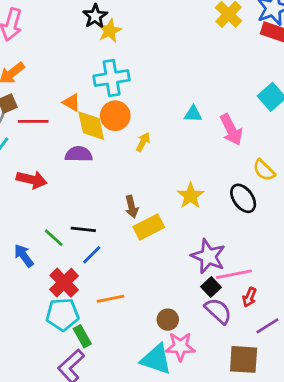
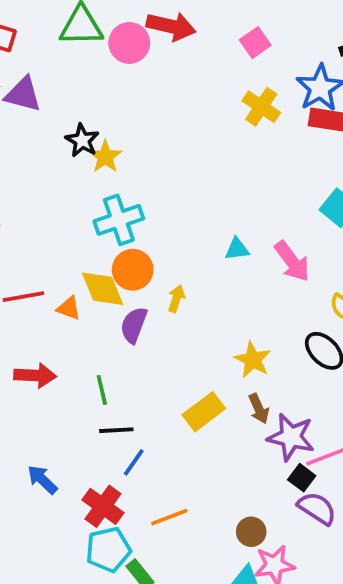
orange triangle: (71, 102) -> (69, 308), moved
purple semicircle: (79, 154) -> (134, 325), moved, turned -60
brown arrow: (132, 207) -> (259, 409), moved
green line: (54, 238) -> (102, 390), moved, turned 45

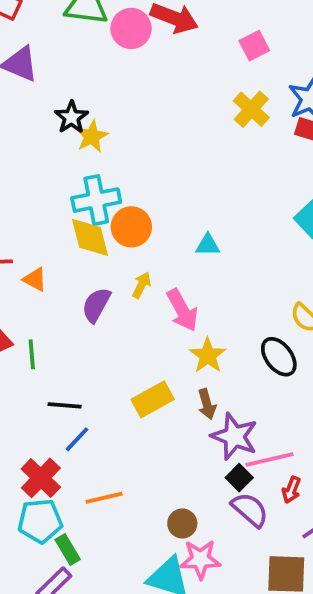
pink arrow: (292, 261) -> (182, 310), moved
orange circle: (133, 270) -> (131, 227), moved
yellow diamond: (103, 289) -> (90, 237), moved
green line: (102, 390) -> (32, 354), moved

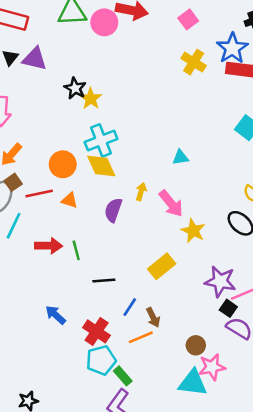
orange circle: (131, 227) -> (63, 164), moved
brown arrow: (207, 404) -> (153, 317), moved
blue line: (77, 439) -> (130, 307), moved

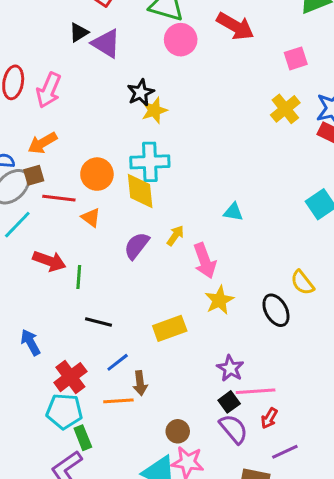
pink circle: (104, 22) -> (181, 40), moved
purple star: (220, 281) -> (230, 368), size x0.7

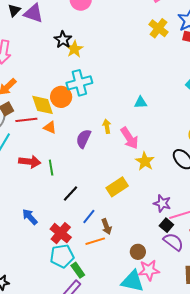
orange circle: (97, 174) -> (61, 97), moved
yellow diamond: (140, 191) -> (43, 105), moved
yellow arrow: (175, 236) -> (107, 126), turned -32
black line: (99, 322) -> (71, 193), turned -48

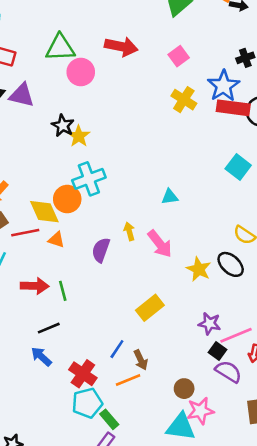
yellow star: (145, 161) -> (199, 269), moved
black line: (71, 193) -> (49, 328), moved, turned 30

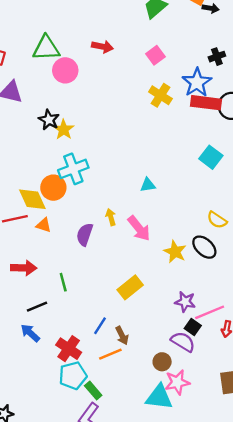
red arrow: (121, 46) -> (102, 47), size x0.7
green line: (63, 291) -> (63, 282), moved
purple semicircle: (228, 372) -> (183, 342), moved

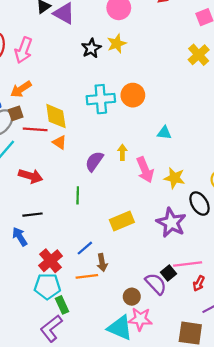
yellow star: (64, 130) -> (117, 44), moved
orange circle: (53, 188) -> (133, 95), moved
yellow star: (175, 252) -> (174, 178), moved, turned -30
green line: (63, 282) -> (78, 195), moved
purple star: (185, 302) -> (171, 223), moved, size x1.5

